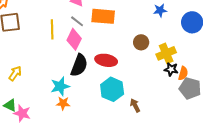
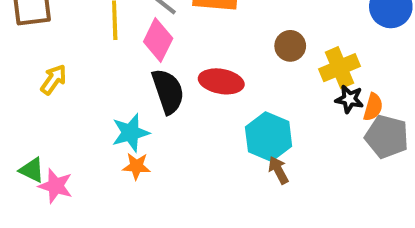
black semicircle: (79, 65) -> (168, 91), turned -40
yellow arrow: (15, 73) -> (54, 79), moved
cyan hexagon: (112, 89) -> (269, 137), moved

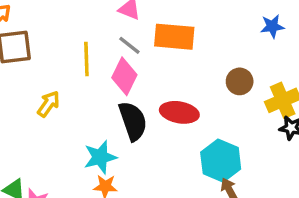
yellow arrow: (54, 79) -> (49, 104), moved

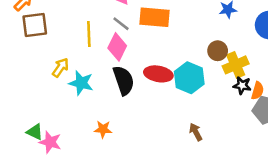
brown circle: (240, 81) -> (218, 51), moved
cyan star: (100, 157) -> (81, 83), moved, turned 30
cyan hexagon: (221, 161) -> (189, 78), moved

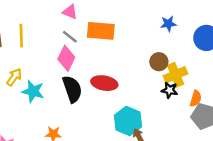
yellow line: (89, 34) -> (21, 36), moved
cyan hexagon: (189, 78) -> (128, 121), moved
black star: (242, 86) -> (170, 90), moved

